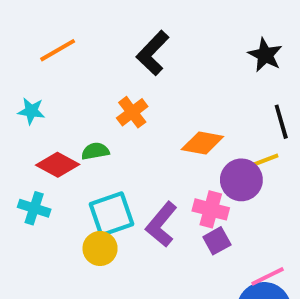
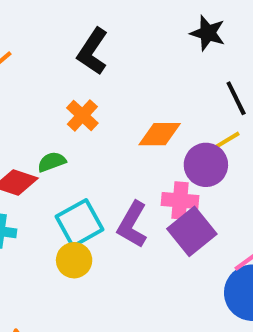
purple square: (217, 241) -> (192, 231), size x1.6

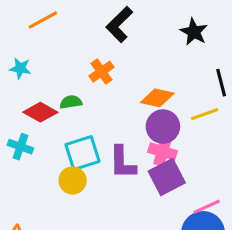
black star: (208, 33) -> (194, 32), moved
purple circle: (206, 165) -> (163, 127), moved
purple L-shape: (132, 225) -> (123, 162), turned -42

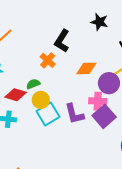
black L-shape: (119, 24) -> (62, 41), moved
purple circle: (163, 127) -> (109, 83), moved
yellow circle: (73, 180) -> (41, 100), moved

